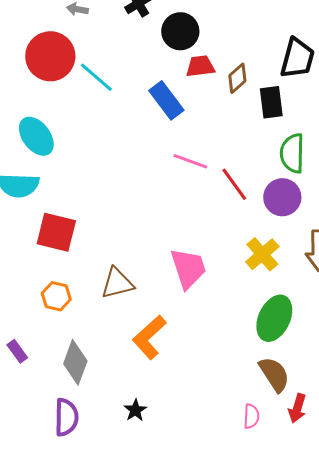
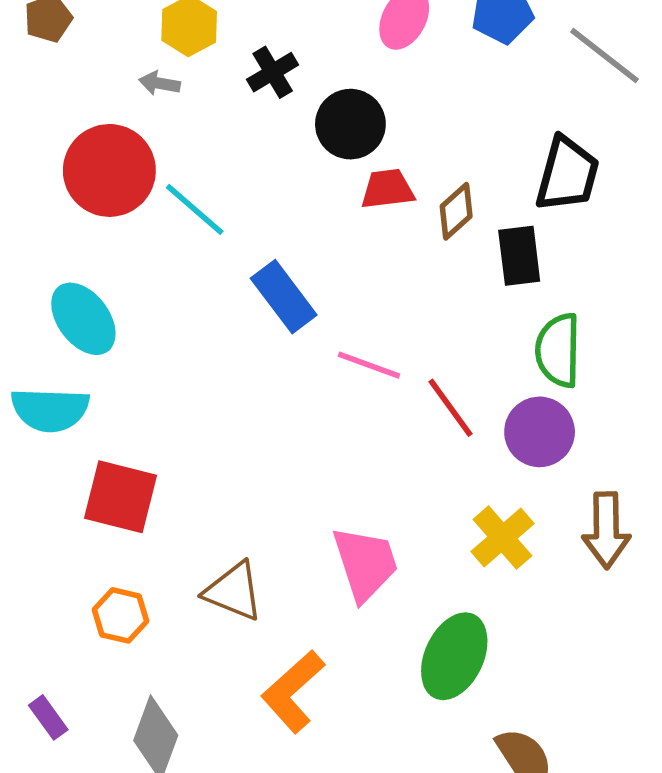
blue rectangle: (166, 100) -> (284, 297), moved
brown triangle: (117, 283) -> (234, 591), turned 36
green ellipse: (274, 318) -> (454, 656), moved

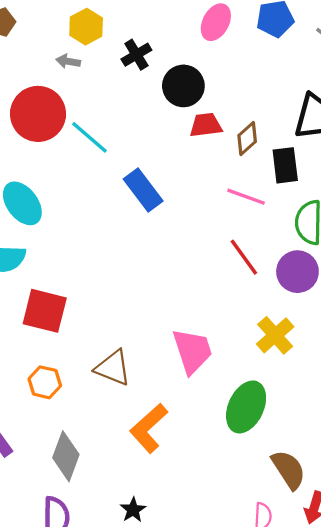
pink line: (369, 365) -> (246, 197), moved

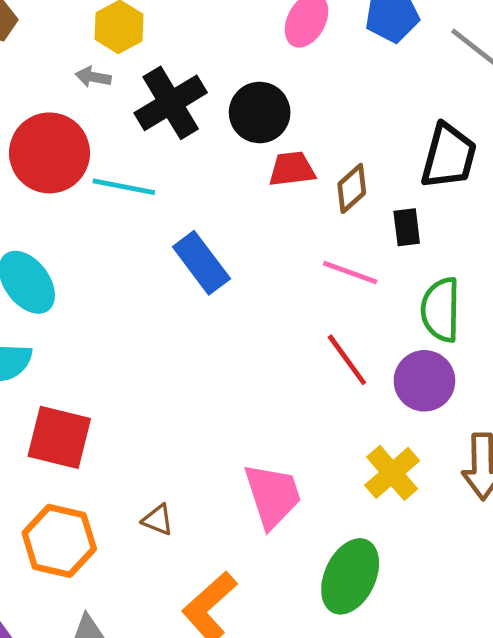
black cross: (136, 55) -> (171, 103), moved, size x1.6
cyan line: (89, 137) -> (124, 187), turned -30
black rectangle: (285, 165) -> (407, 227), size x0.7
brown triangle: (113, 368) -> (158, 520), size x0.6
orange hexagon: (45, 382) -> (59, 541), size x1.5

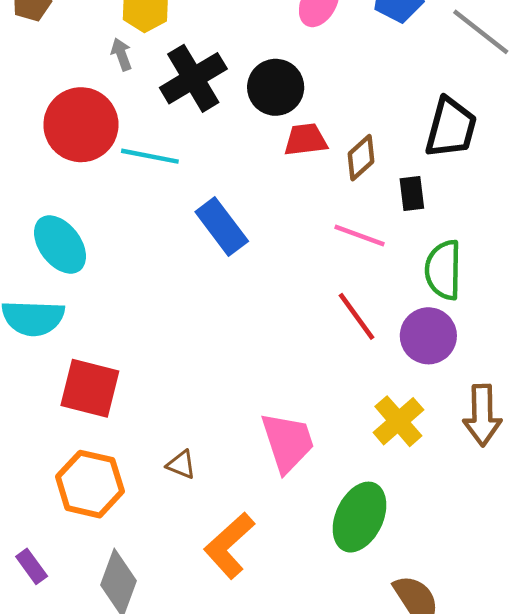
gray arrow: (93, 77) -> (121, 54), turned 60

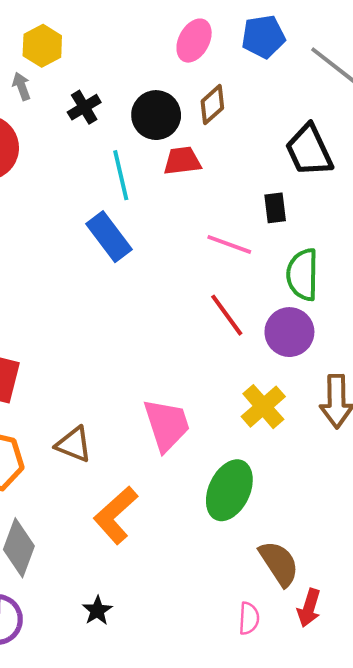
black cross: (193, 78) -> (84, 107), size x0.6
black trapezoid: (451, 128) -> (309, 150), turned 140
cyan line: (150, 156) -> (121, 175), moved, turned 66
brown diamond: (361, 158) -> (212, 105), moved
brown triangle: (181, 465) -> (74, 444), size x1.4

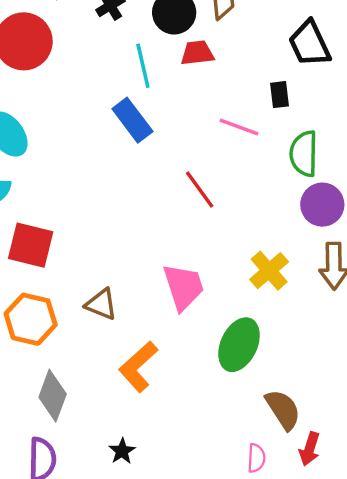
red line: (227, 315) -> (200, 190), moved
purple circle: (289, 332) -> (322, 205), moved

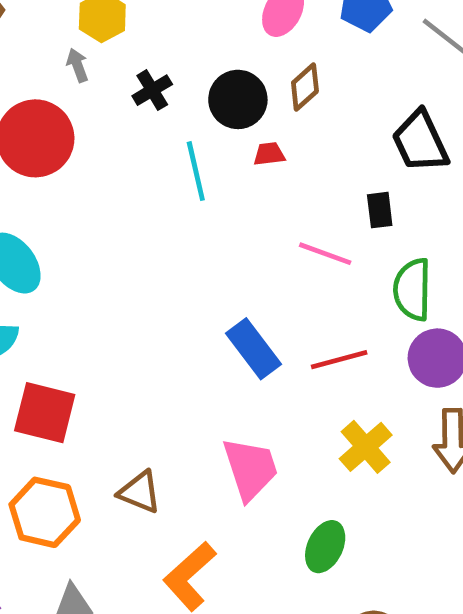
red trapezoid: (197, 53) -> (269, 154), size x0.7
blue rectangle: (132, 120) -> (253, 349), moved
red line: (200, 190) -> (339, 360), moved, turned -69
green ellipse: (239, 345) -> (325, 547), size x0.7

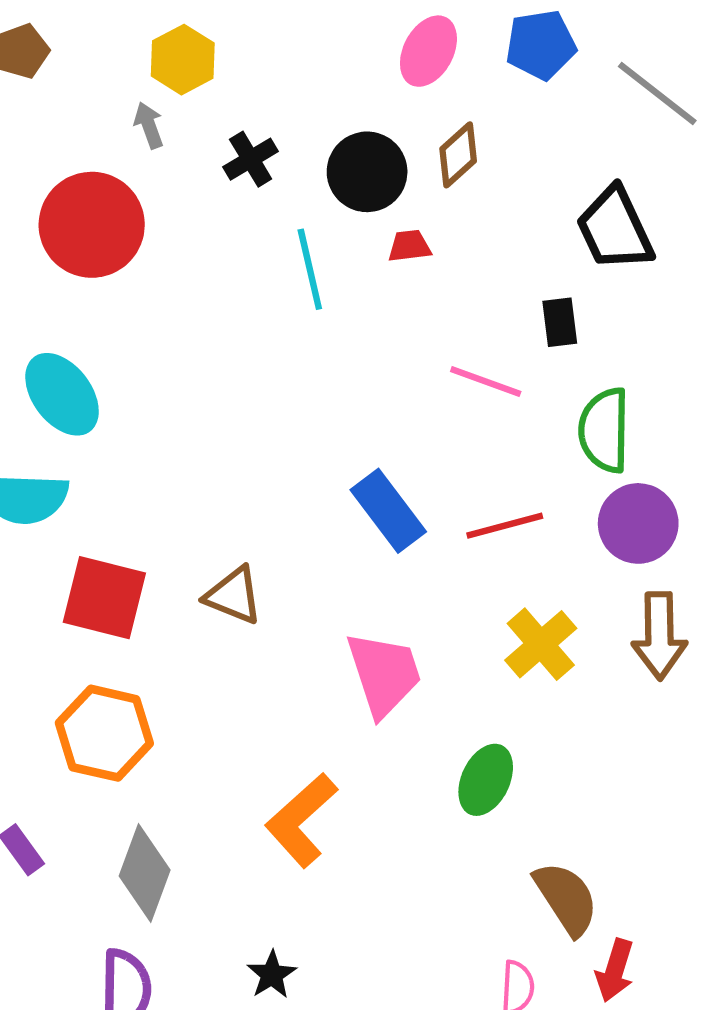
brown triangle: (140, 492) -> (234, 595), moved

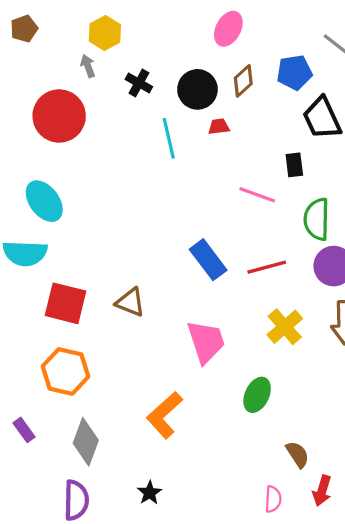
blue pentagon: (541, 45) -> (294, 72), moved
black cross: (251, 159) -> (139, 83), turned -30
brown semicircle: (566, 898) -> (298, 454), size x0.7

